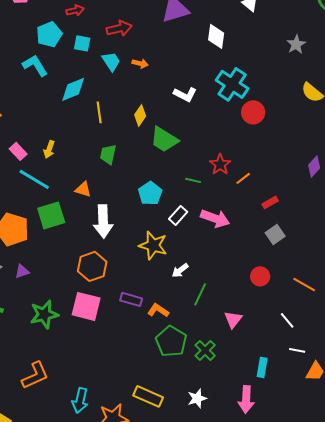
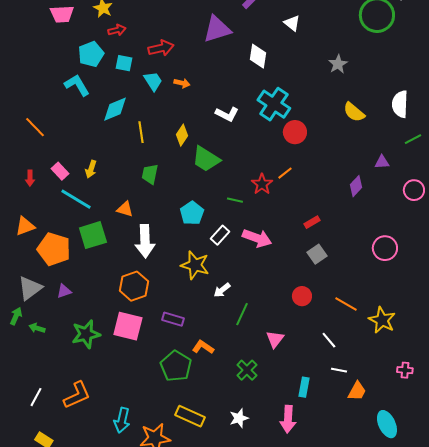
orange line: (243, 178) -> (285, 173), moved
orange L-shape: (158, 310) -> (203, 347), moved
green pentagon: (171, 341) -> (176, 366), moved

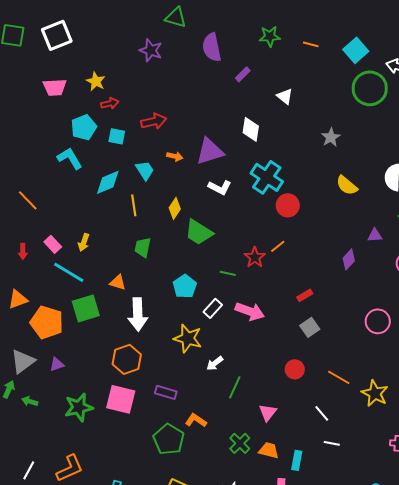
purple triangle: (217, 29) -> (210, 151), moved
cyan trapezoid: (153, 81) -> (145, 170), moved
orange trapezoid: (357, 391) -> (269, 450), moved, turned -105

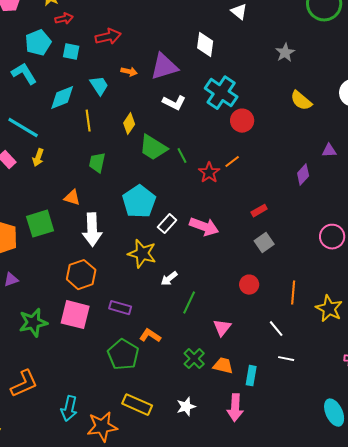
cyan line: (69, 272) -> (23, 128), moved
green line: (228, 273) -> (182, 156), moved, turned 49
cyan pentagon: (185, 286) -> (139, 202), size x1.4
orange line: (339, 377) -> (293, 293), turned 65

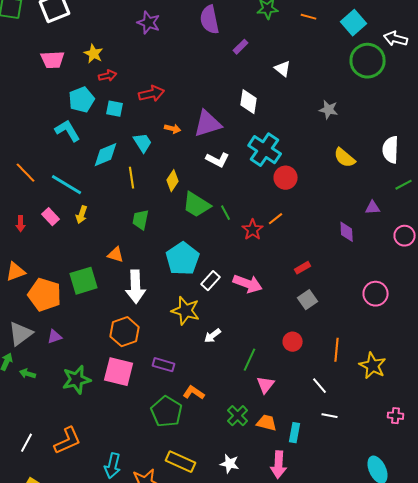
gray star: (285, 53) -> (329, 110), turned -30
purple diamond: (303, 175) -> (347, 232), turned -45
green line: (189, 303) -> (250, 360), moved
white star: (186, 407) -> (230, 464), turned 30

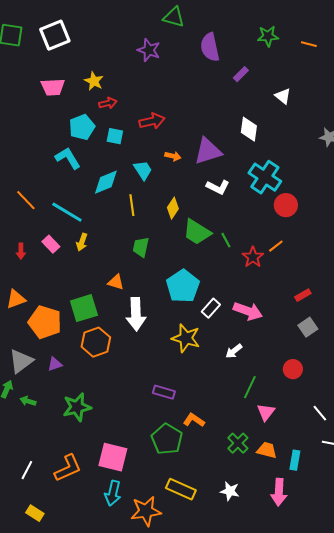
orange hexagon: (125, 332) -> (96, 342), moved
white arrow: (213, 336) -> (234, 351), moved
pink square: (119, 372) -> (113, 457), moved

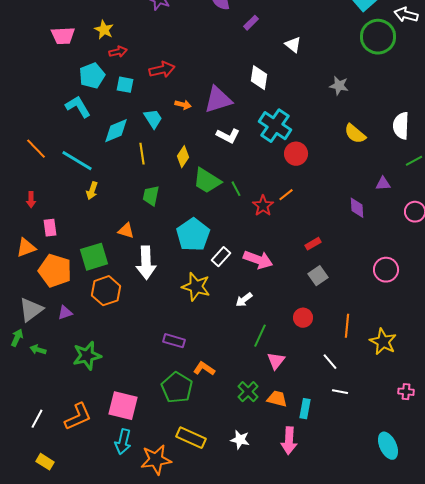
pink rectangle: (51, 244) -> (50, 228), moved, turned 36

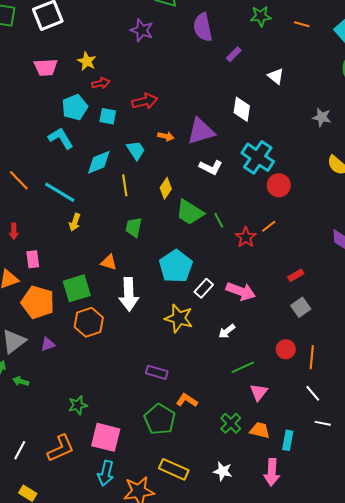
orange line: (347, 326) -> (312, 357), moved
green line: (260, 336) -> (243, 367), turned 40
green star: (87, 356) -> (78, 405), moved, size x0.7

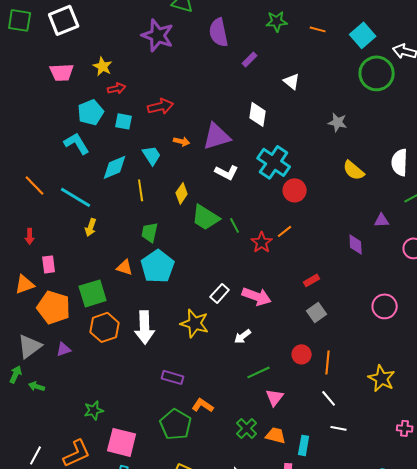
purple star: (142, 30) -> (158, 35), size x1.4
cyan pentagon: (176, 266) -> (158, 266), moved
white arrow: (129, 294) -> (145, 327), moved

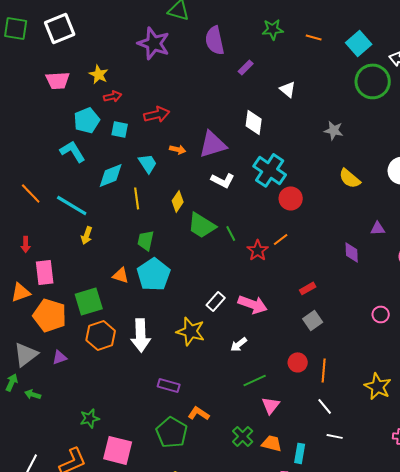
pink rectangle: (49, 264) -> (45, 272), size x1.4
pink circle: (385, 306) -> (381, 314), size x0.7

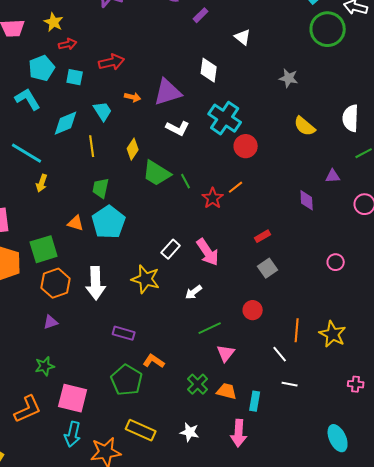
pink arrow: (253, 304) -> (208, 252), turned 36
purple triangle: (60, 357) -> (51, 322), moved
orange line: (324, 370) -> (297, 330), moved

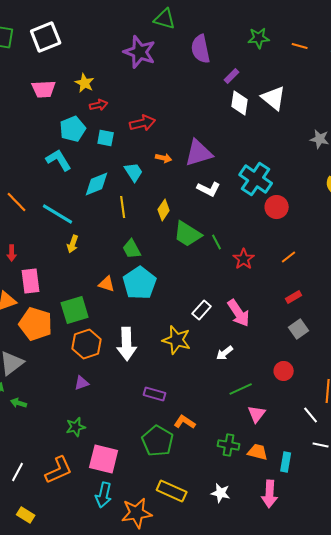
white triangle: (243, 37) -> (274, 98), size x1.5
white diamond: (209, 70) -> (240, 103), moved
orange line: (236, 187) -> (289, 257), moved
green trapezoid: (101, 188) -> (132, 249), turned -40
green cross: (198, 384) -> (229, 445), turned -35

